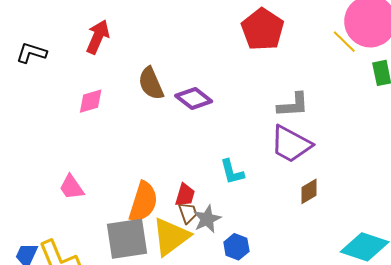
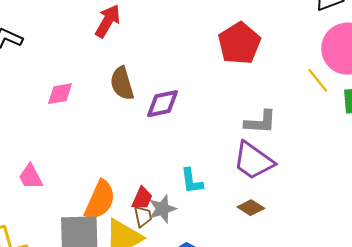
red arrow: (98, 37) -> (108, 21), moved
yellow line: (344, 42) -> (318, 80), moved
purple diamond: (194, 98) -> (163, 104), turned -57
brown diamond: (309, 191) -> (251, 208), moved, turned 56
gray star: (207, 219) -> (162, 209), moved

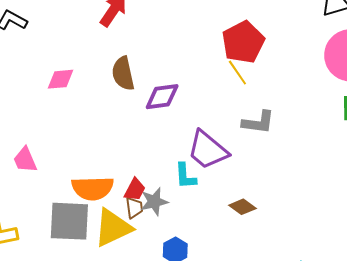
yellow line: (318, 80) -> (237, 73), moved
purple trapezoid: (253, 161) -> (208, 150), moved
orange semicircle: (100, 200) -> (93, 188), turned 60

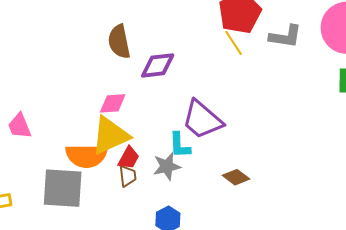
pink diamond: (60, 79) -> (113, 103), moved
gray L-shape: (258, 122) -> (285, 37), moved
gray star: (154, 202) -> (167, 166), moved
yellow triangle: (113, 228) -> (110, 135), moved

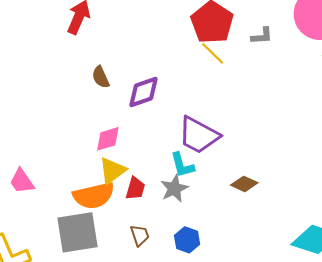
gray L-shape: (285, 37) -> (262, 36), size x0.7
brown semicircle: (119, 42) -> (101, 77), size x0.7
yellow triangle: (110, 135) -> (112, 171), size x0.7
brown trapezoid: (128, 176) -> (140, 235), moved

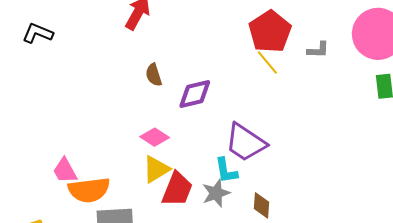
pink diamond: (108, 139) -> (155, 137), turned 44
brown diamond: (244, 184) -> (261, 205), moved, turned 64
red trapezoid: (135, 188) -> (177, 189), size x1.5
orange semicircle: (94, 196) -> (89, 190), moved

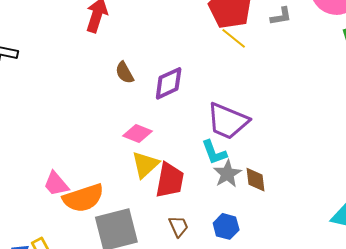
gray star: (216, 193) -> (227, 174), moved

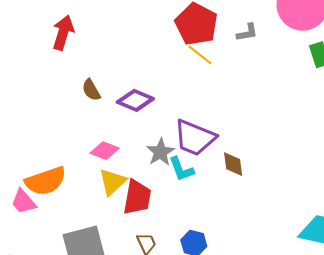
purple diamond: (169, 83) -> (135, 100), turned 48
gray star: (227, 174) -> (160, 152), moved
brown diamond: (256, 180) -> (233, 164), moved
orange semicircle: (83, 198) -> (46, 181), moved

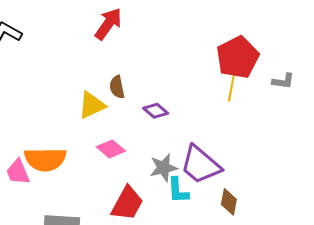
yellow line: (200, 55) -> (231, 88), turned 44
purple diamond: (135, 100) -> (156, 111), size x0.7
yellow triangle: (112, 182) -> (92, 105), moved

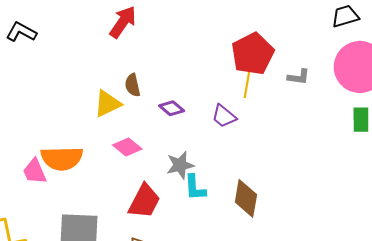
purple trapezoid: (200, 165) -> (224, 116), moved, size x0.6
brown diamond: (229, 202) -> (246, 198), size x1.4

